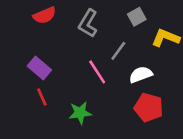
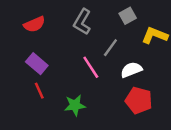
red semicircle: (45, 15) -> (34, 24), moved

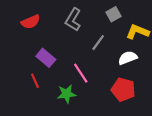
purple rectangle: (37, 64) -> (46, 58), moved
pink line: (91, 67) -> (81, 73), moved
white semicircle: (131, 70) -> (128, 58), moved

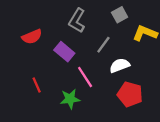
red semicircle: (31, 22) -> (32, 37), moved
purple rectangle: (46, 58) -> (64, 52), moved
white semicircle: (128, 58) -> (120, 65), moved

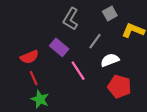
red semicircle: (32, 37) -> (29, 57), moved
green star: (70, 99) -> (40, 99), moved, turned 30

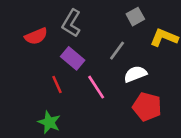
gray L-shape: (71, 19) -> (71, 23), moved
red semicircle: (29, 57) -> (36, 36), moved
red line: (34, 78) -> (57, 84), moved

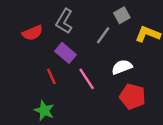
gray line: (117, 51) -> (103, 35), moved

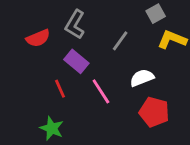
gray square: (122, 15) -> (156, 14), moved

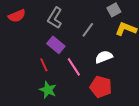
red semicircle: (38, 38) -> (17, 16), moved
red pentagon: (154, 112) -> (101, 87), moved
green star: (52, 128) -> (48, 90), moved

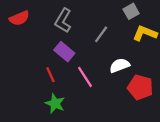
red pentagon: (101, 87) -> (140, 87), moved

